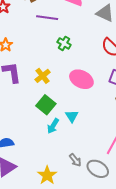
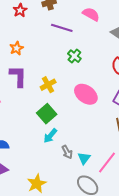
cyan triangle: (72, 116) -> (84, 158), moved
gray arrow: (75, 160) -> (67, 152), moved

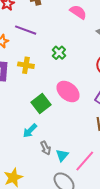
purple line: (62, 28) -> (26, 30), moved
yellow cross: (48, 85) -> (26, 65), moved, turned 35
green square: (47, 114) -> (41, 103), moved

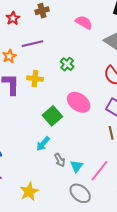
purple line: (26, 30) -> (32, 44), turned -30

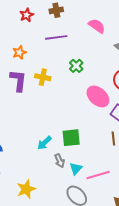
purple line: (32, 44) -> (56, 37), moved
pink ellipse: (79, 102) -> (98, 96), moved
green square: (52, 116) -> (71, 138), moved, turned 30
pink line: (100, 171) -> (98, 175), turned 30

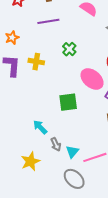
green square: (71, 138) -> (68, 102), moved
cyan arrow: (44, 143) -> (40, 127), turned 91
yellow star: (26, 189) -> (30, 161), moved

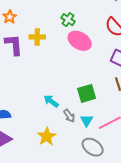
pink ellipse: (92, 79) -> (80, 41), moved
green square: (68, 102) -> (87, 93), moved

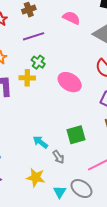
green cross: (68, 20) -> (38, 62), moved
cyan triangle: (87, 120) -> (60, 192), moved
yellow star: (47, 137) -> (36, 177), turned -30

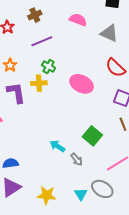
green square: (76, 135) -> (92, 136), turned -30
yellow star: (36, 177) -> (47, 195), moved

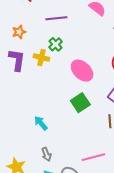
green square: (92, 136) -> (80, 103), moved
gray arrow: (77, 159) -> (46, 154), moved

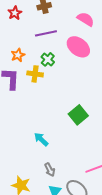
orange star: (19, 32) -> (18, 55), moved
pink ellipse: (82, 71) -> (78, 47), moved

